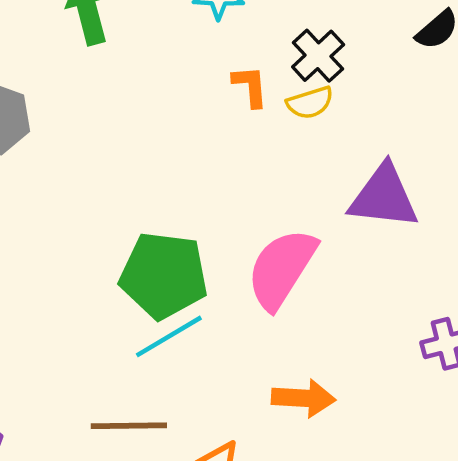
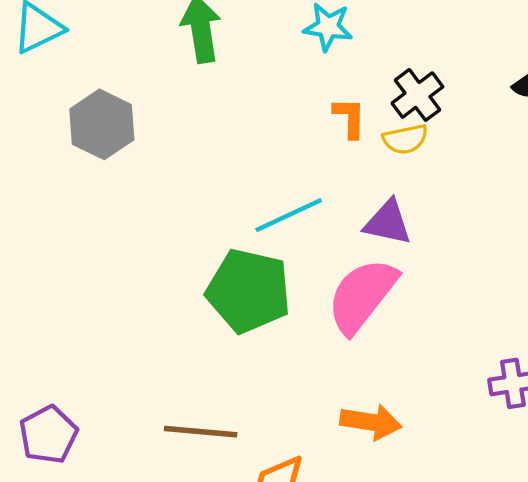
purple triangle: (384, 197) -> (388, 223), moved, size x0.7
cyan line: (169, 336) -> (289, 215), moved

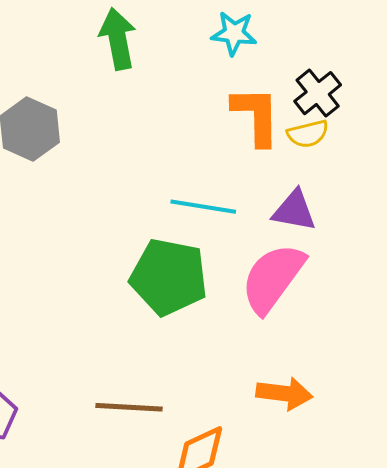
orange L-shape: (350, 118) -> (256, 116), size x1.6
cyan line: (289, 215) -> (203, 207), turned 36

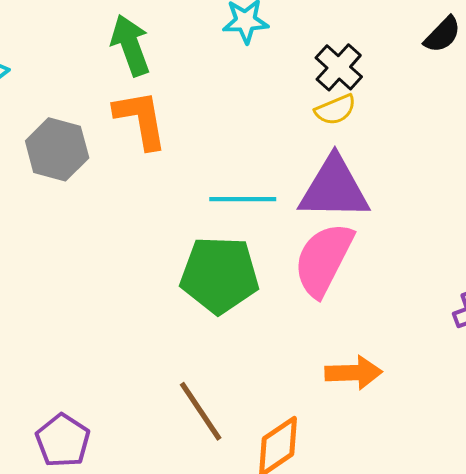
orange L-shape: (256, 116) -> (141, 119), moved
purple triangle: (294, 211) -> (334, 188), size x1.6
brown line: (129, 407) -> (201, 411), turned 62

